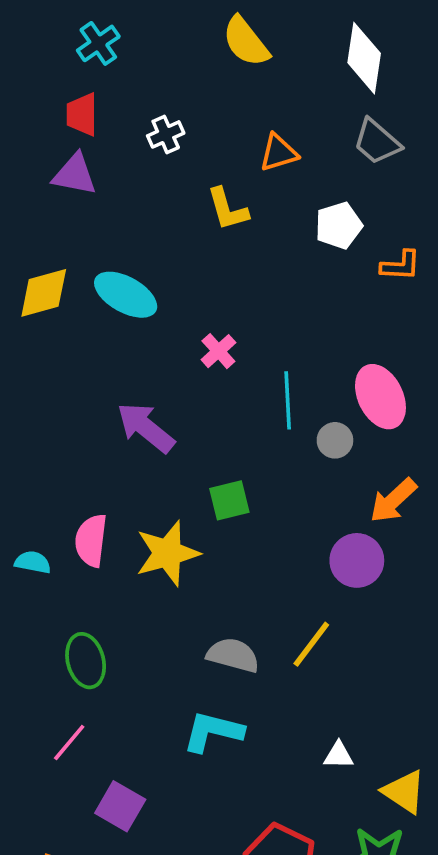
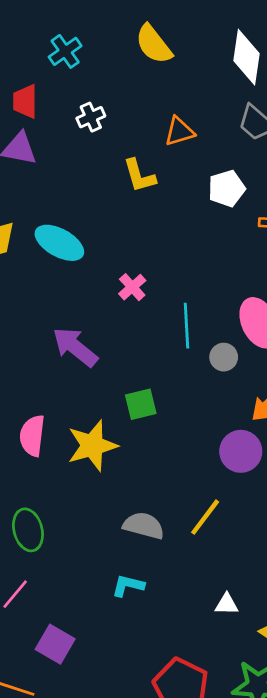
cyan cross: (98, 43) -> (65, 51), moved
cyan L-shape: (213, 732) -> (128, 586), size x0.7

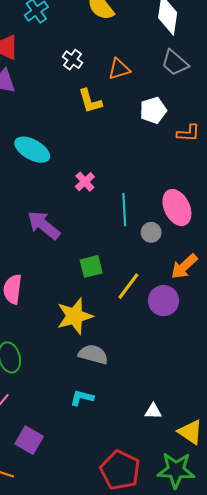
white cross: (91, 117) -> (73, 60), moved, turned -30
yellow star: (92, 446) -> (75, 316), moved
yellow line: (205, 517) -> (128, 286), moved

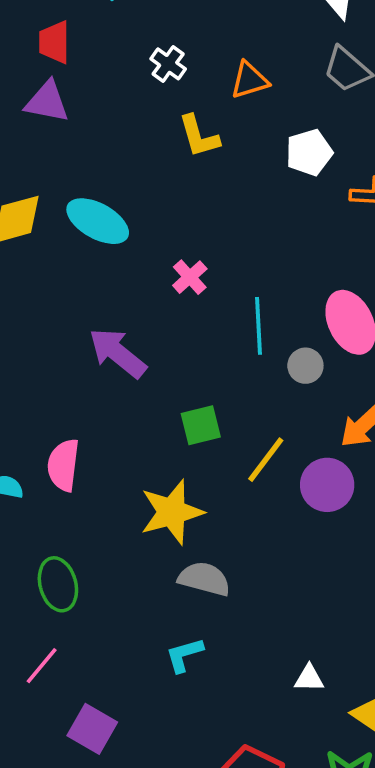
cyan L-shape: (82, 398) -> (184, 655), turned -30

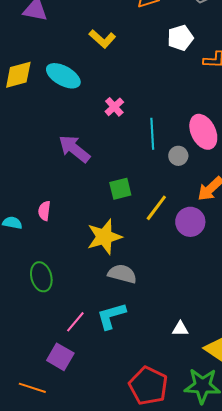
yellow L-shape: (199, 136) -> (102, 39), moved, turned -32
pink semicircle: (63, 465) -> (44, 211), size x0.7
cyan L-shape: (184, 655) -> (111, 316), size x1.4
pink line: (42, 666) -> (75, 322), moved

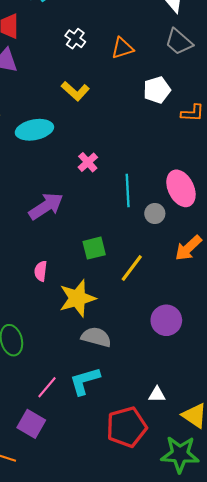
cyan ellipse: (63, 76) -> (34, 130), turned -40
purple arrow: (74, 149) -> (46, 206), turned 108
pink semicircle: (44, 211) -> (41, 271), moved
purple circle: (190, 222) -> (166, 320), moved
red pentagon: (148, 386) -> (127, 427), moved, turned 30

